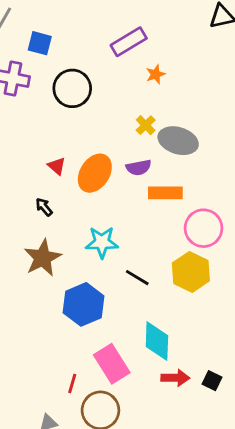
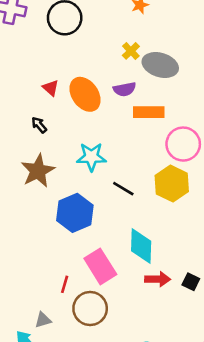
orange ellipse: (95, 173) -> (85, 94), turned -68

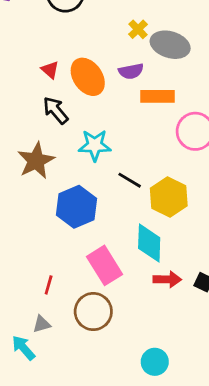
black arrow: (39, 125) -> (56, 110), moved, size x1.5
yellow hexagon: (172, 184) -> (169, 197), moved
red line: (65, 284) -> (49, 285), moved

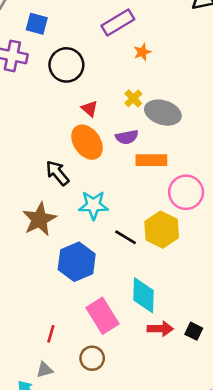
red triangle: (50, 70) -> (90, 109), moved
yellow hexagon: (169, 197) -> (162, 230), moved
brown circle: (93, 312) -> (92, 358), size x0.7

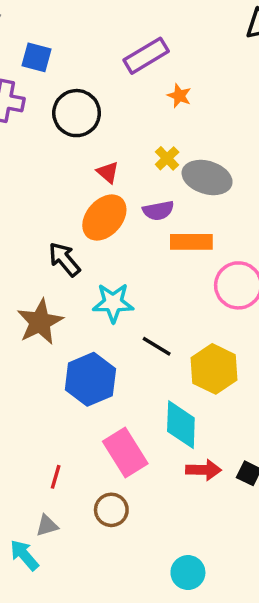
orange star: (142, 52) -> (179, 96), turned -30
orange ellipse: (87, 142) -> (104, 218), turned 76
yellow hexagon: (162, 230) -> (214, 369), moved

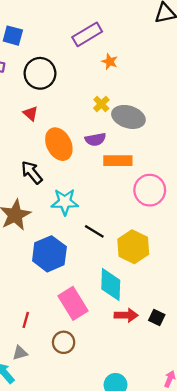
red triangle: (108, 172) -> (31, 113), moved
orange ellipse: (104, 218) -> (59, 144), turned -68

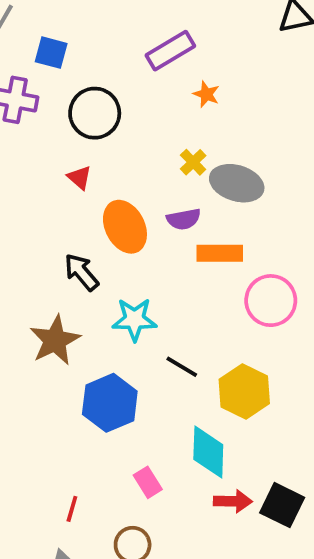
pink rectangle: (73, 303) -> (148, 482), size x0.6
black square: (157, 318) -> (282, 505), size x1.6

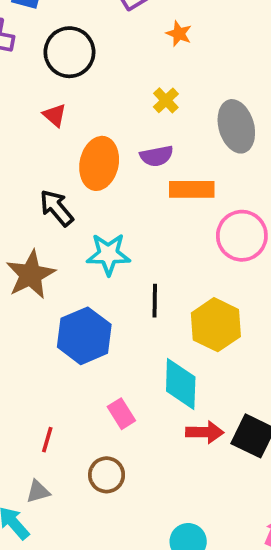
gray ellipse: (237, 183) -> (236, 126), moved, turned 57
orange ellipse: (125, 227) -> (99, 163), turned 39
black line: (182, 367) -> (155, 301), turned 60

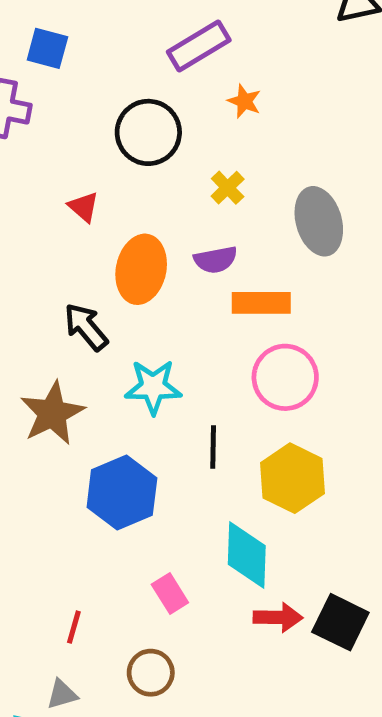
black circle: (69, 52) -> (148, 132), moved
pink circle: (242, 236) -> (285, 377), moved

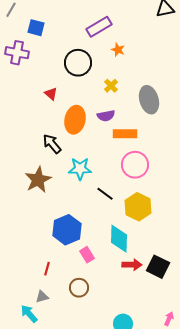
black line: (213, 447) -> (105, 194), turned -54
blue hexagon: (122, 493) -> (67, 230), moved

